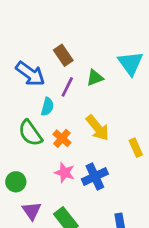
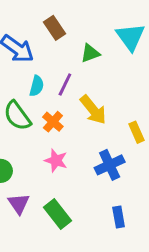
purple line: (67, 87) -> (65, 84), moved
blue cross: (95, 177) -> (110, 165), moved

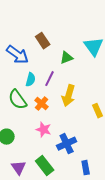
yellow arrow: (93, 110) -> (69, 96), turned 55
blue cross: (110, 165) -> (67, 144), moved
purple triangle: (19, 204) -> (19, 168), moved

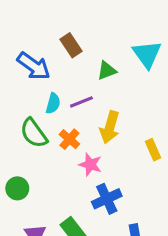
purple line: (50, 79) -> (81, 102), turned 42
pink star: (44, 130) -> (90, 165), moved

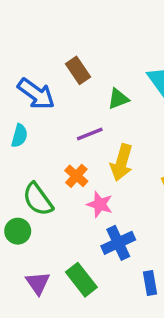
cyan semicircle: (53, 103) -> (19, 136), moved
green semicircle: (34, 133) -> (38, 199), moved

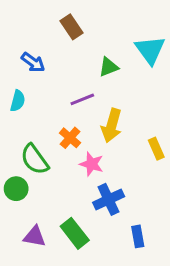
brown rectangle: (78, 70) -> (72, 27), moved
blue arrow: (36, 94) -> (33, 62), size x0.7
purple triangle: (38, 283) -> (35, 236), turned -45

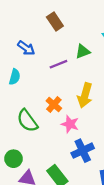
purple line: (82, 99) -> (58, 64), moved
green circle: (16, 189) -> (14, 159), moved

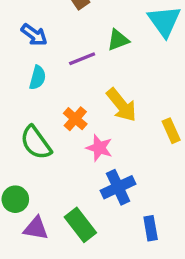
cyan semicircle: (15, 77) -> (38, 78), moved
yellow arrow: (85, 95) -> (121, 105), turned -55

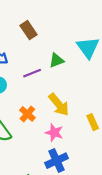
pink star: (99, 148) -> (54, 133), moved

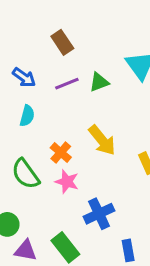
purple line: (32, 73) -> (67, 84), moved
pink star: (54, 133) -> (67, 182), moved

